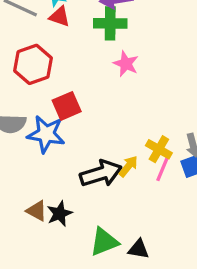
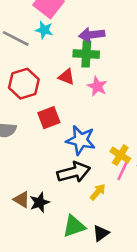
red triangle: (60, 16) -> (66, 77), moved
blue star: (46, 134) -> (81, 140), moved
yellow arrow: (128, 166) -> (98, 192), moved
black triangle: (139, 249) -> (101, 233), turned -48

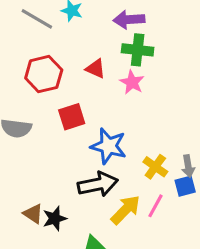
green cross: (86, 54) -> (138, 50), moved
pink line: (123, 171) -> (155, 206), moved
yellow arrow: (98, 192) -> (126, 210), size x1.5

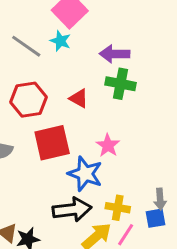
pink star: (132, 82) -> (108, 145), moved
red square: (72, 117) -> (52, 143), size x1.4
yellow cross: (155, 167) -> (118, 208), moved, turned -30

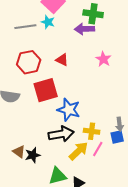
gray line: (26, 46) -> (25, 27), turned -40
green cross: (121, 84) -> (93, 14), moved
pink star: (108, 145) -> (103, 59), moved

